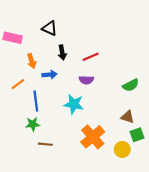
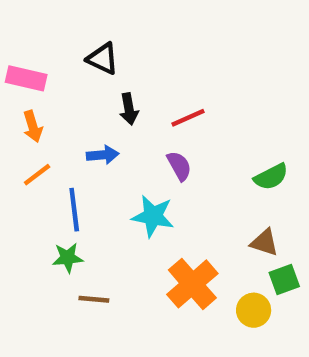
orange arrow: (32, 61) -> (33, 126), moved
purple semicircle: (86, 80) -> (179, 166), turned -120

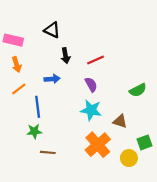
cyan star: (153, 216) -> (91, 110), moved
brown triangle: (265, 242) -> (120, 121), moved

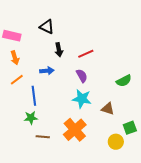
orange cross: (98, 145) -> (75, 130), moved

